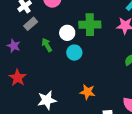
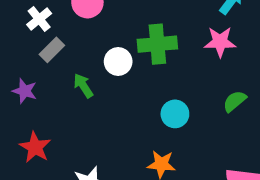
cyan circle: (74, 53) -> (175, 114), moved

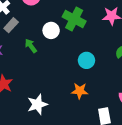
green cross: (157, 44) -> (74, 19), turned 35

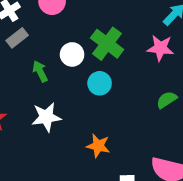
cyan circle: (86, 60) -> (100, 83), moved
white star: (37, 104) -> (46, 117), moved

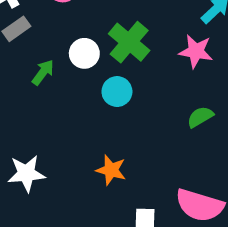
green arrow: (40, 71) -> (43, 72), turned 60
white star: (46, 117) -> (26, 173), moved

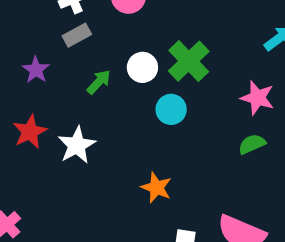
pink star: (196, 51) -> (258, 98), moved
white star: (26, 173) -> (77, 145), moved, turned -30

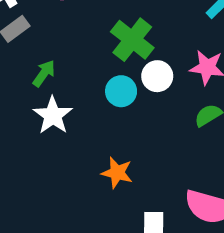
white circle: (142, 67) -> (157, 76), moved
white star: (77, 145) -> (53, 115), moved

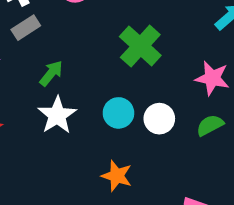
white circle: (157, 76) -> (159, 119), moved
cyan circle: (121, 91) -> (118, 113), moved

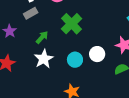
green cross: (140, 46) -> (72, 24), moved
white circle: (159, 119) -> (97, 54), moved

